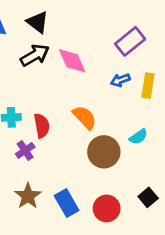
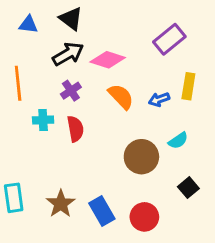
pink diamond: (72, 61) -> (108, 60), turned -48
blue arrow: (120, 80) -> (159, 99), moved
orange semicircle: (85, 117) -> (121, 96), moved
purple cross: (25, 150) -> (71, 91), moved
black square: (148, 197) -> (188, 188), moved

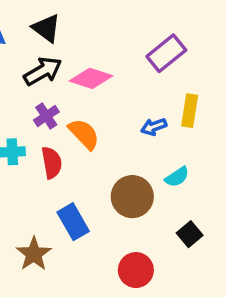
orange semicircle: (121, 96) -> (84, 134), moved
blue rectangle: (102, 211) -> (73, 222), moved

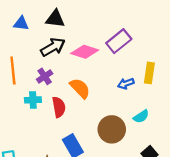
black triangle: (46, 28) -> (55, 19), turned -30
purple rectangle: (166, 53) -> (119, 41), moved
purple cross: (46, 116) -> (45, 76), moved

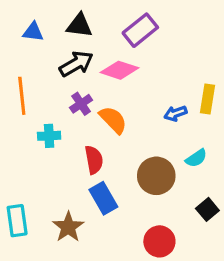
purple rectangle: (119, 41) -> (140, 30), moved
purple cross: (45, 76) -> (81, 104), moved
red semicircle: (59, 107) -> (94, 160), moved

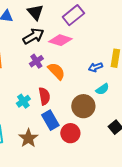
black triangle: (79, 25) -> (35, 12), turned 42
cyan cross: (49, 136) -> (23, 101), moved, turned -32
cyan semicircle: (196, 158) -> (102, 89), moved
red circle: (159, 241) -> (70, 133), moved

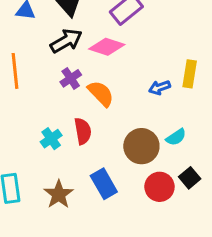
cyan semicircle: (102, 89) -> (176, 137), moved
blue rectangle: (50, 120) -> (104, 184), moved
red circle: (70, 133) -> (159, 187), moved

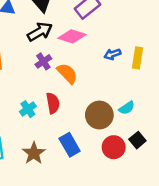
blue arrow: (159, 87) -> (112, 54), moved

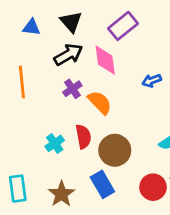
pink diamond: (72, 36) -> (105, 60), turned 64
brown circle: (99, 115) -> (115, 150), moved

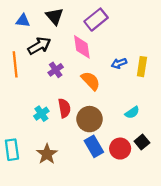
black arrow: (68, 55) -> (39, 46), moved
orange semicircle: (100, 102) -> (91, 81), moved
blue rectangle: (102, 184) -> (94, 146), moved

